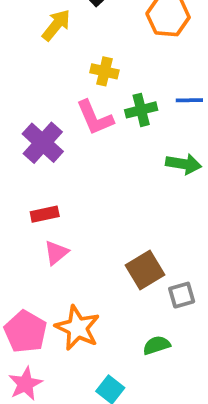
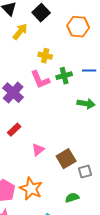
red rectangle: (45, 214) -> (14, 130), turned -32
pink triangle: (56, 253) -> (38, 150), moved

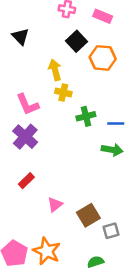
black square: (41, 13) -> (76, 41), moved
yellow arrow: (20, 32) -> (55, 70), moved, turned -54
blue line: (89, 71) -> (116, 123), moved
pink L-shape: (40, 80) -> (28, 104), moved

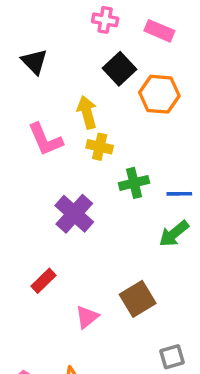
pink L-shape: (28, 104) -> (45, 139), moved
purple cross: (25, 137) -> (74, 214), moved
green arrow: (112, 150) -> (174, 234), turned 132
brown square: (88, 215) -> (138, 299), moved

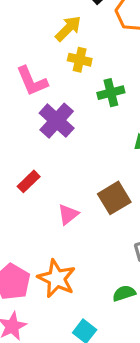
yellow arrow: (87, 112) -> (68, 28), turned 60
pink L-shape: (45, 139) -> (32, 81), moved

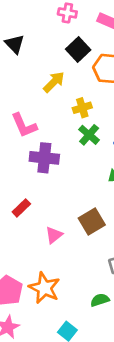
yellow cross: (80, 60) -> (82, 108), moved, turned -30
green cross: (111, 93) -> (89, 135), turned -35
purple cross: (57, 121) -> (44, 158), turned -36

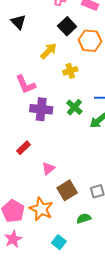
green cross: (89, 135) -> (74, 107), moved
brown square: (92, 221) -> (67, 190), moved

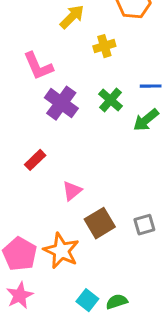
purple cross: (41, 109) -> (61, 103), turned 30
green semicircle: (84, 218) -> (117, 302), moved

